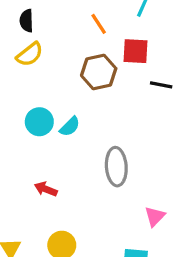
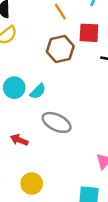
gray ellipse: (116, 167) -> (57, 122), moved, turned -60

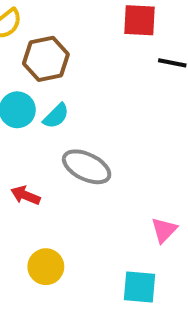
brown hexagon: (60, 49) -> (46, 59), moved

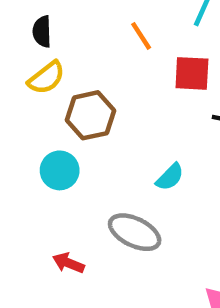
cyan semicircle: (56, 116) -> (170, 177), moved

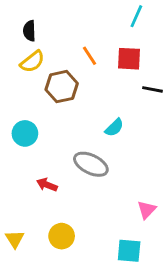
orange line: (141, 36) -> (89, 56), moved
cyan circle: (60, 170) -> (25, 133), moved

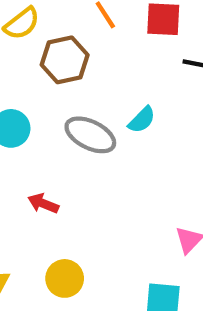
gray ellipse: (91, 164) -> (90, 135), moved

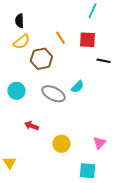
yellow circle: (65, 278) -> (61, 144), moved

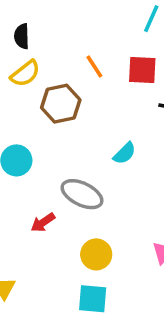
gray ellipse: (53, 94) -> (82, 194), moved
red arrow: (31, 126) -> (43, 223), turned -56
cyan square: (87, 171) -> (93, 299), moved

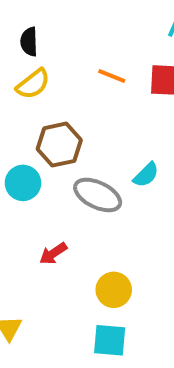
orange line: (94, 66) -> (112, 76), turned -35
brown hexagon: (61, 104) -> (59, 145), moved
gray ellipse: (82, 194) -> (98, 195), moved

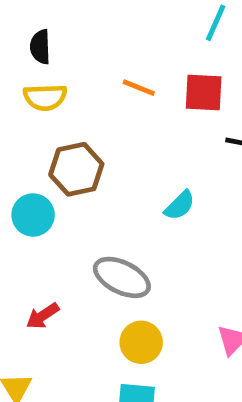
yellow semicircle: (33, 84) -> (45, 97), turned 36
gray ellipse: (98, 195) -> (122, 277), moved
red arrow: (53, 253) -> (43, 316), moved

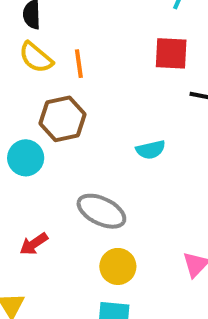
orange line: (139, 88) -> (79, 64), moved, turned 60
yellow semicircle: (45, 97) -> (36, 57), turned 42
cyan semicircle: (180, 205) -> (151, 150), turned 32

